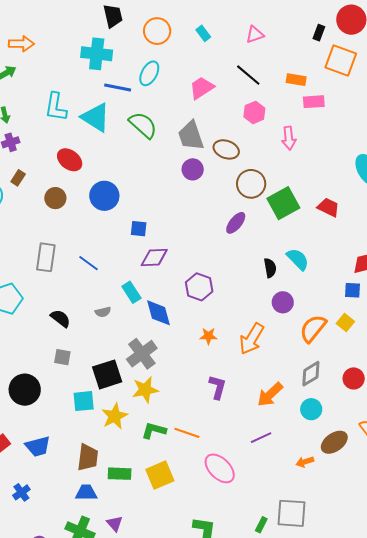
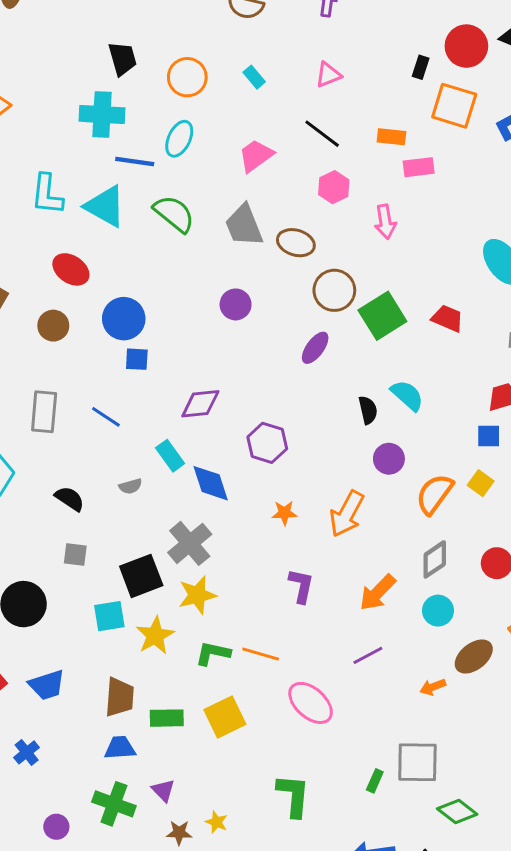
purple circle: (193, 169) -> (236, 304), moved
blue square: (139, 229) -> (137, 359), moved

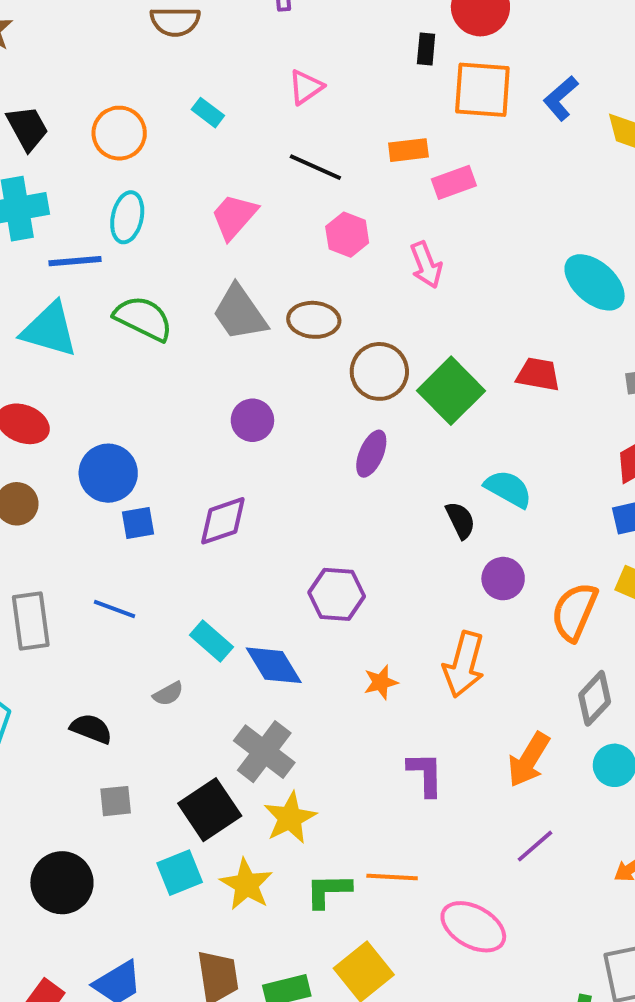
purple diamond: (200, 404) -> (223, 521), moved

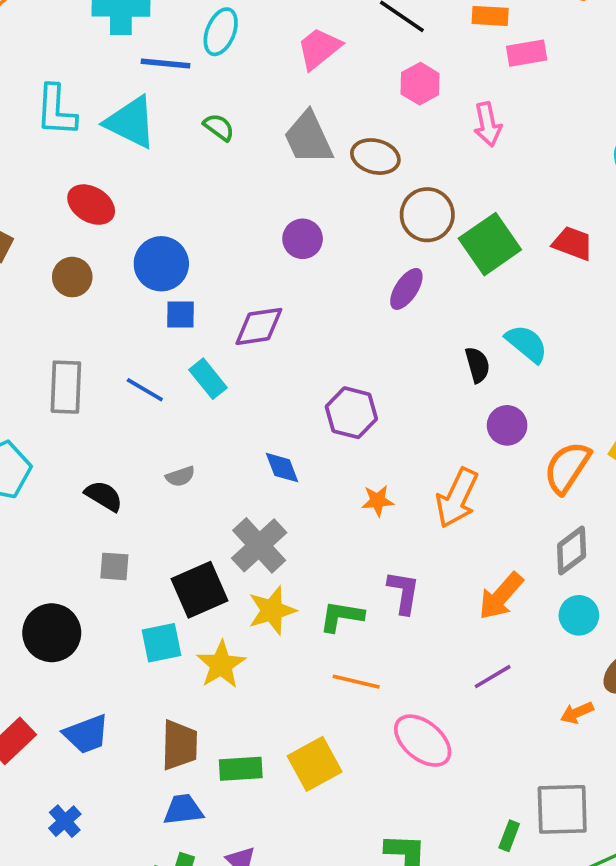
green semicircle: (143, 318) -> (219, 127), size x0.6
cyan rectangle: (211, 641) -> (208, 379), moved
blue diamond: (274, 665) -> (282, 468), size x0.7
green L-shape: (328, 891) -> (342, 616), moved

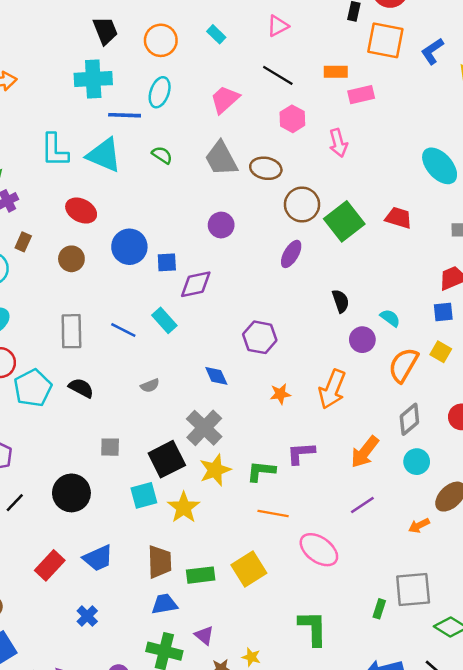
blue square: (180, 315) -> (167, 262), moved
cyan semicircle: (526, 344) -> (390, 318), moved, size x0.7
black semicircle: (104, 496) -> (81, 388), moved
purple L-shape: (404, 592) -> (301, 453), turned -100

